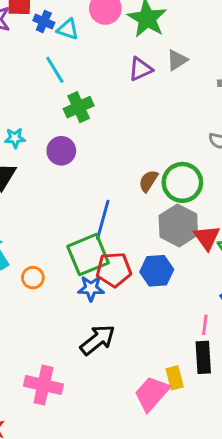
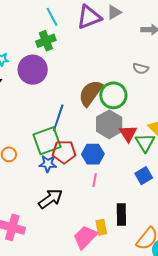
purple triangle: (140, 69) -> (89, 17), size x1.5
cyan line: (55, 70) -> (52, 17), moved
purple circle: (61, 151) -> (33, 70), size x1.5
brown semicircle: (148, 181) -> (90, 93), size x1.8
pink line: (205, 325) -> (95, 180), moved

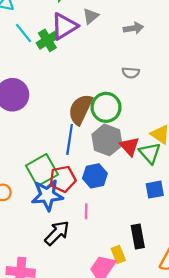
green cross: (46, 41) -> (47, 40), moved
blue line: (58, 118) -> (70, 139), moved
blue star: (48, 164) -> (47, 195), size x1.6
blue square: (144, 176) -> (155, 190), turned 30
pink line: (95, 180) -> (86, 211), moved

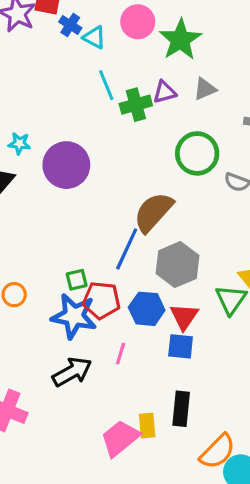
purple triangle: (64, 26) -> (165, 92), size x0.6
green circle: (106, 107) -> (197, 153), moved
red triangle: (129, 146) -> (184, 316), moved
green square: (42, 170) -> (77, 280), size x0.5
blue square: (155, 190) -> (181, 346), moved

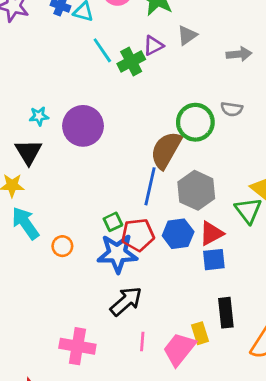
green circle: (197, 153) -> (195, 122), moved
red triangle: (184, 316) -> (211, 233), turned 40
pink line: (121, 354) -> (142, 341), moved

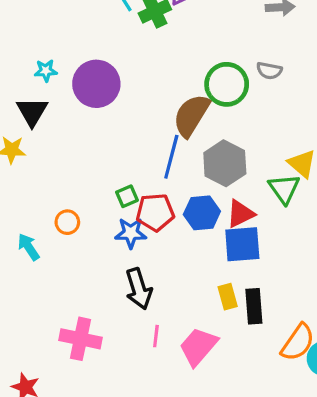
cyan arrow: (25, 223) -> (29, 247), moved, size x0.7
blue star: (117, 253) -> (131, 233), size x0.7
blue square: (214, 260) -> (242, 244), size x1.4
black arrow: (126, 301) -> (139, 289), turned 112
yellow rectangle: (200, 333) -> (228, 297), moved

